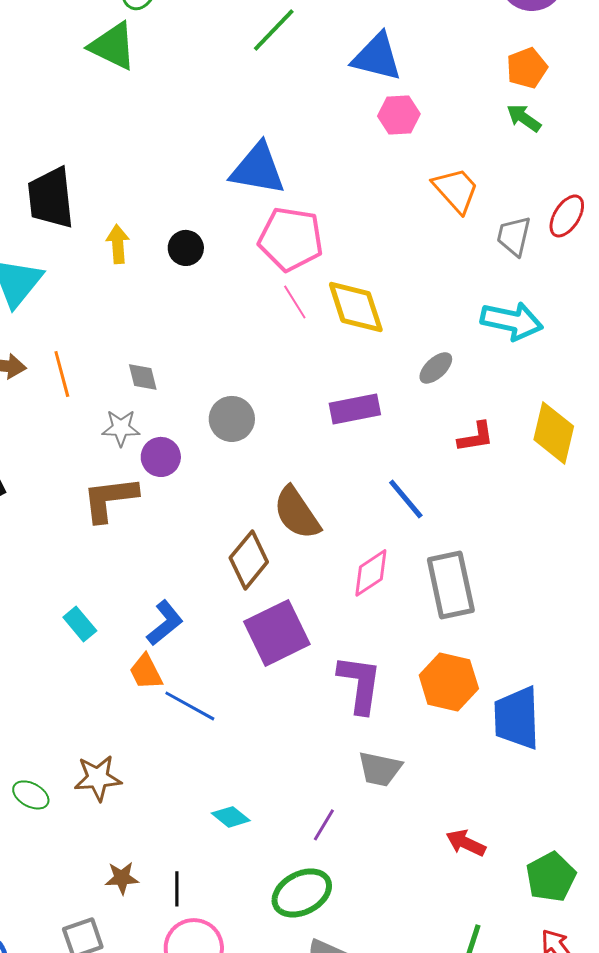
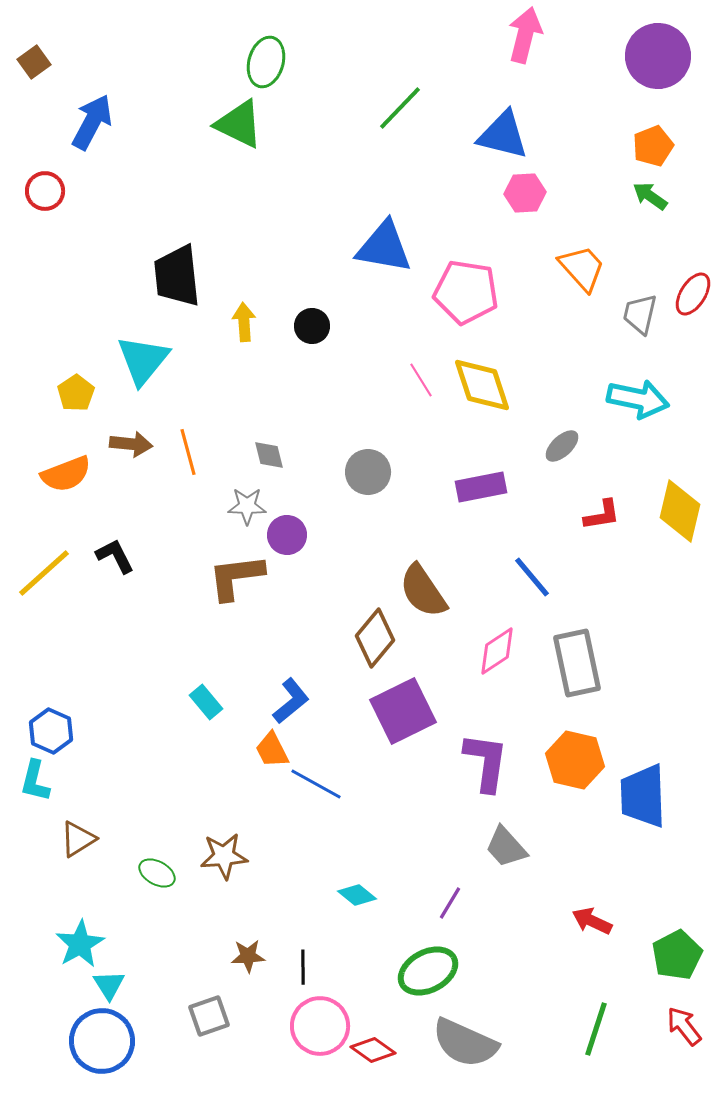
pink pentagon: (291, 239) -> (466, 292), moved
gray circle: (232, 419) -> (368, 472), moved
gray trapezoid: (380, 769) -> (506, 847), turned 36

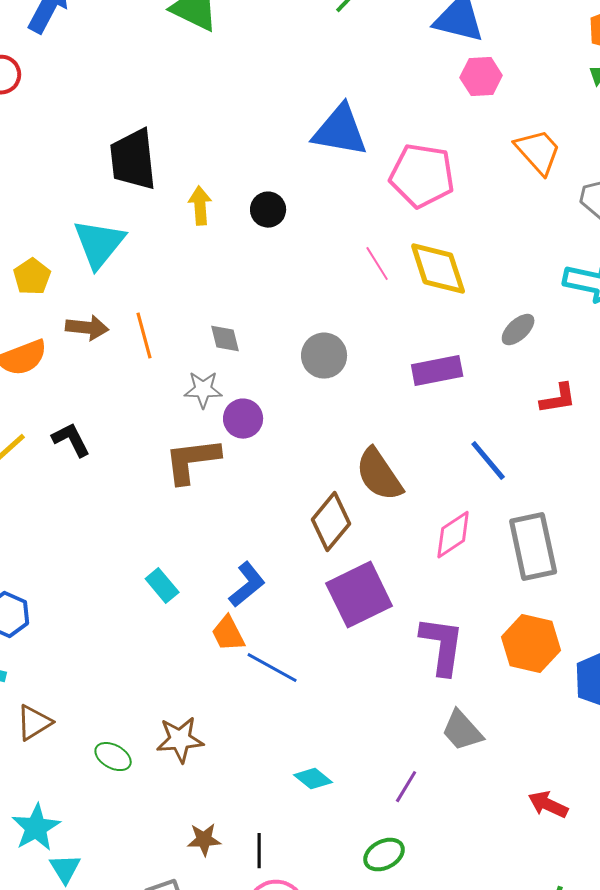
green ellipse: (428, 971) -> (384, 855), size x0.7

